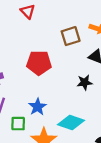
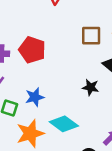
red pentagon: (39, 63) -> (32, 50), moved

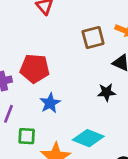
blue star: (35, 97) -> (50, 103), moved

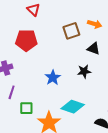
red pentagon: (35, 69) -> (26, 40), moved
blue star: (50, 103) -> (53, 78), moved

